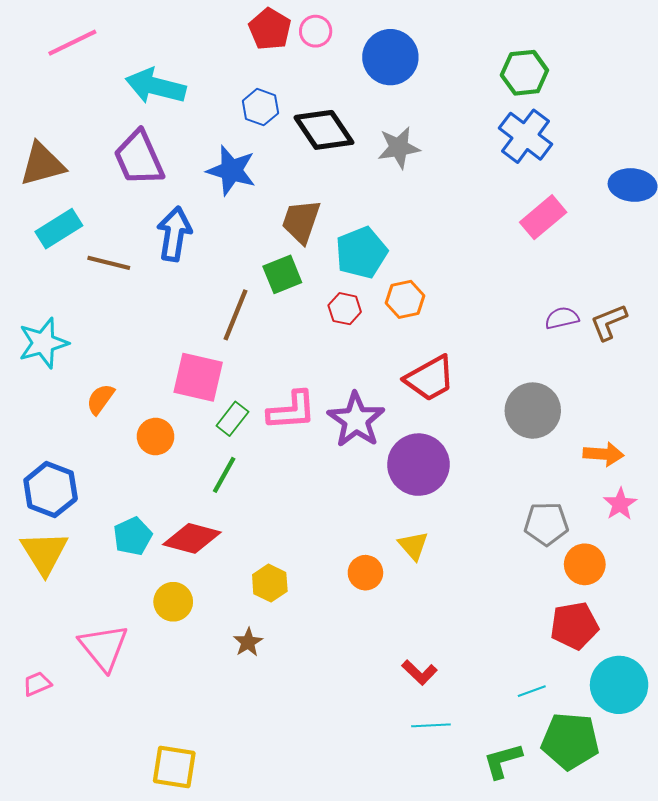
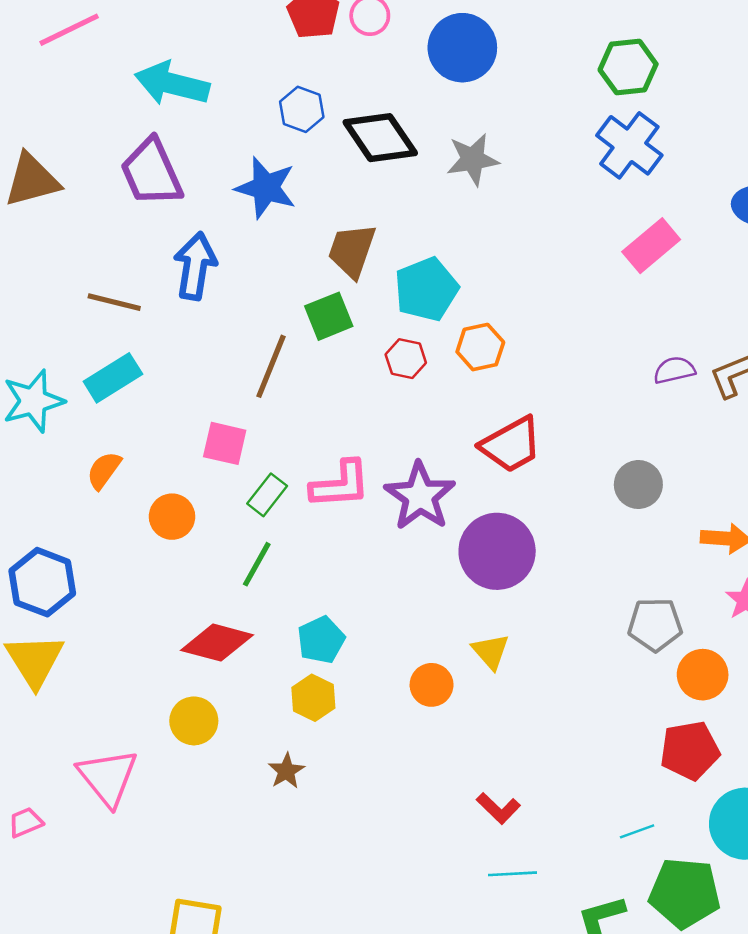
cyan rectangle: (59, 229) -> (113, 378), moved
pink square: (198, 377) -> (225, 443), size x0.7
gray circle: (533, 411) -> (638, 484), size x0.7
cyan pentagon: (133, 536) -> (321, 640), moved

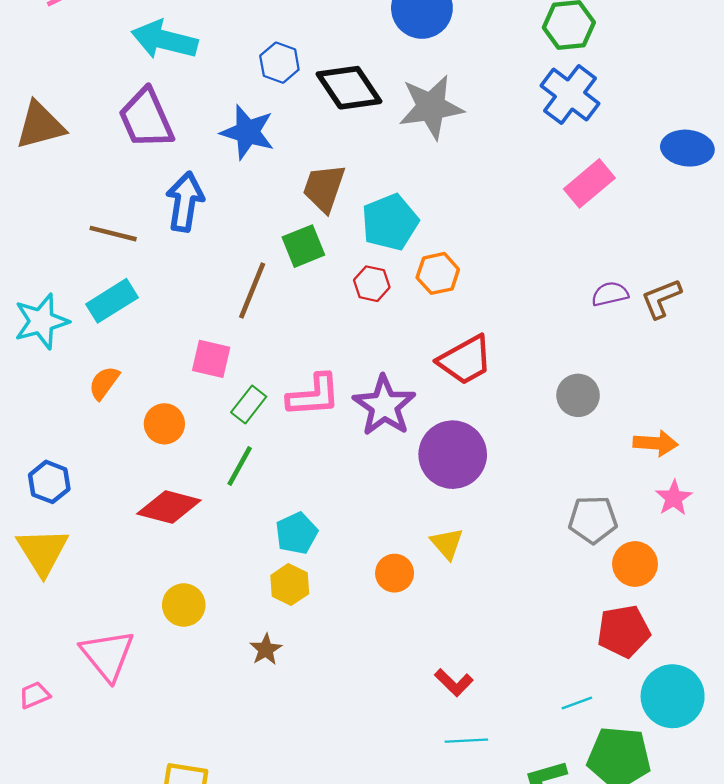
gray star: (473, 159) -> (431, 107), size x1.4
blue hexagon: (42, 582) -> (49, 482), size x0.7
red diamond: (217, 643) -> (169, 507), moved

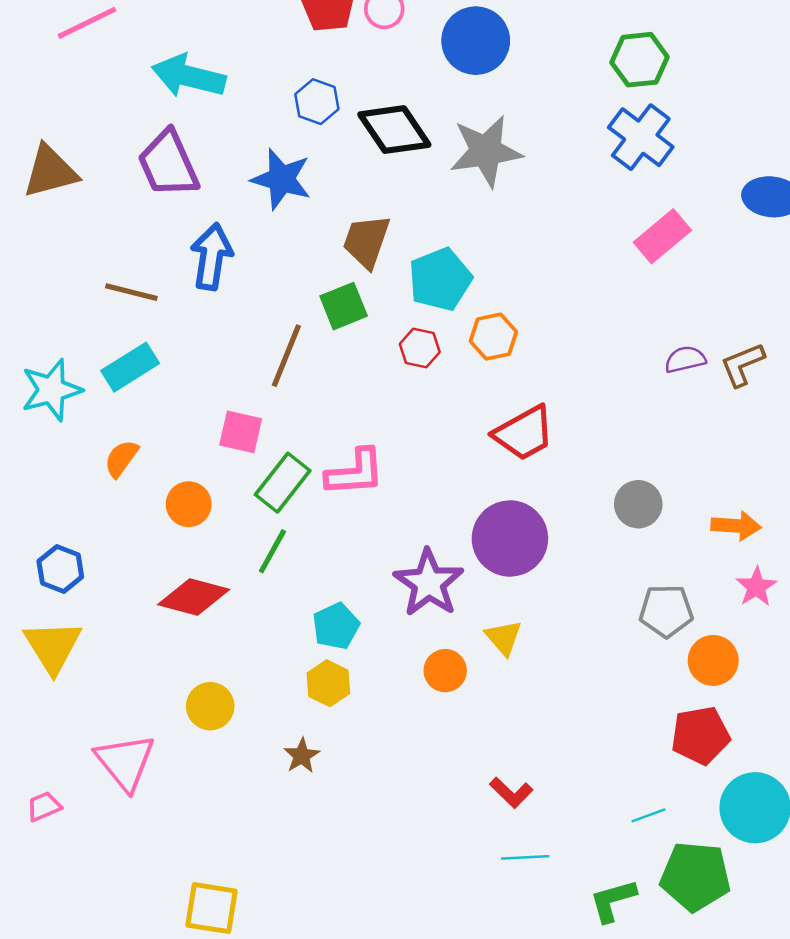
gray circle: (578, 395) -> (638, 504), moved
green rectangle: (249, 404) -> (283, 483), size x1.4
purple star: (384, 406) -> (429, 583), moved

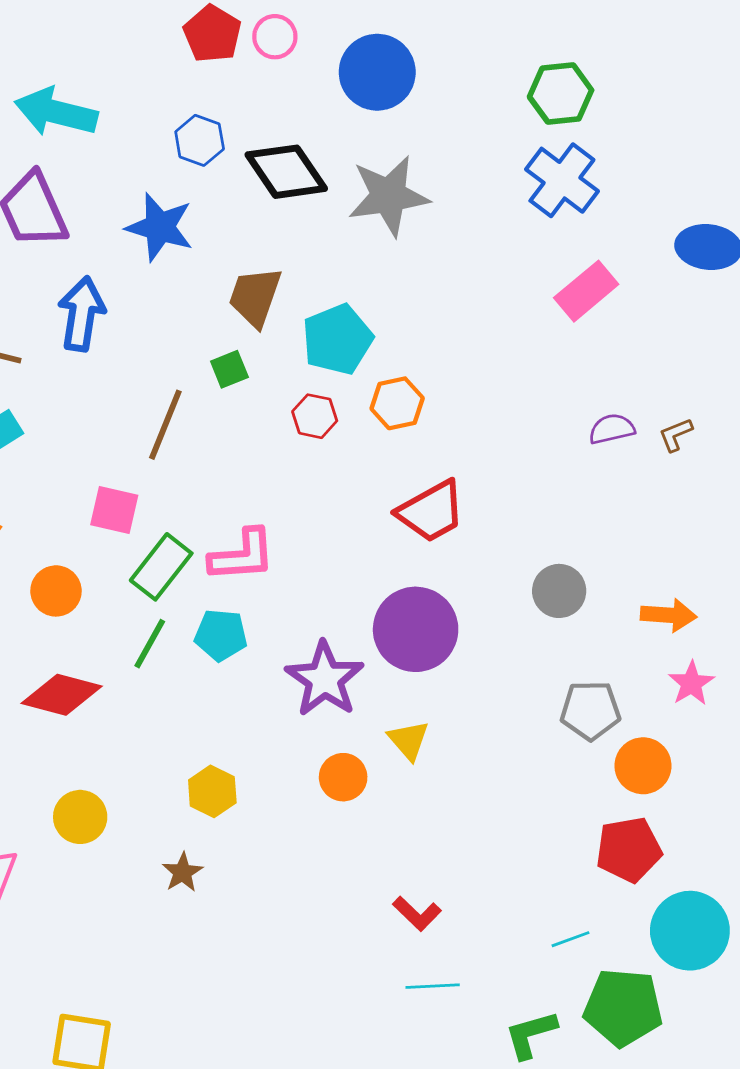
green square: (344, 306) -> (229, 369), size x0.7
brown L-shape: (742, 365) -> (676, 435), size x0.7
cyan pentagon: (336, 626) -> (221, 635), moved, turned 30

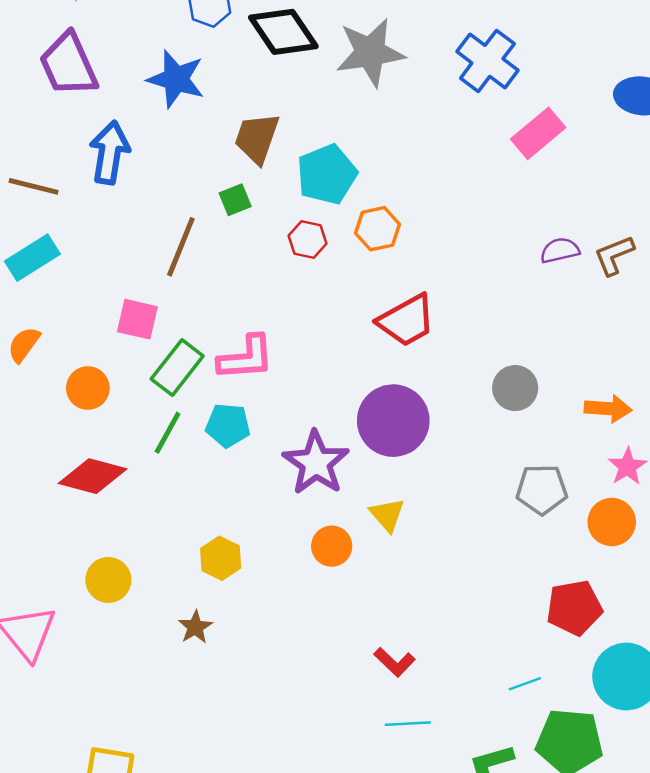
blue cross: (562, 180) -> (487, 61), moved
brown L-shape: (676, 435) -> (614, 255), size x1.4
orange circle: (643, 766) -> (612, 522), moved

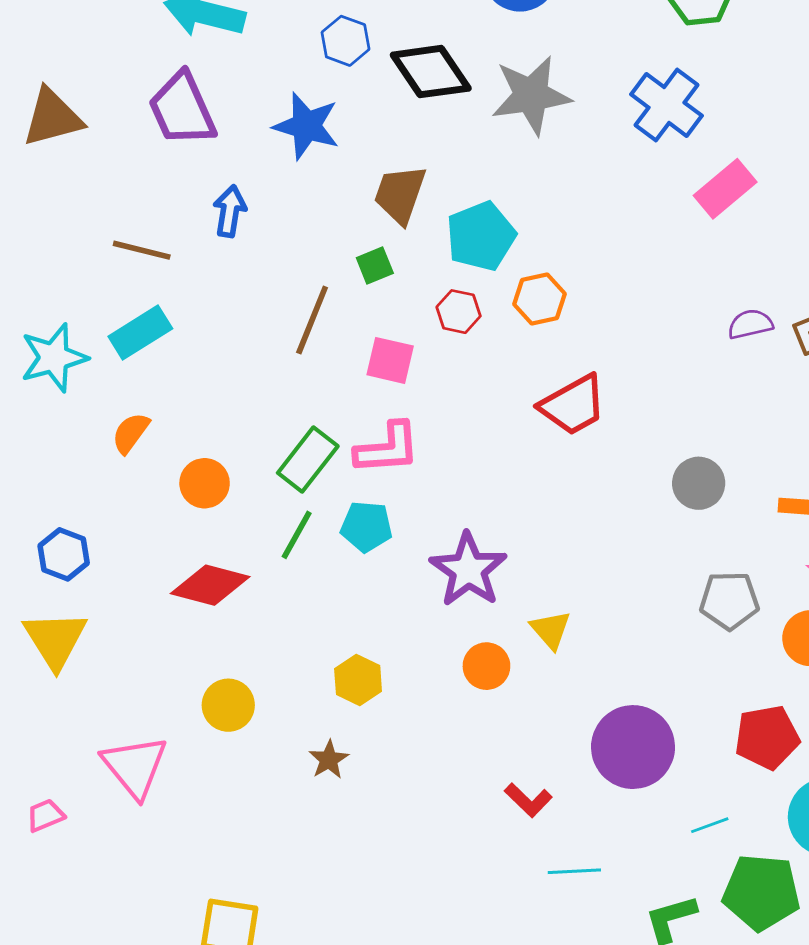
blue arrow: (110, 153) -> (230, 211), size x0.7
pink square: (137, 319) -> (390, 360), moved
purple circle: (393, 421) -> (633, 747), moved
red L-shape: (394, 662) -> (528, 800), moved

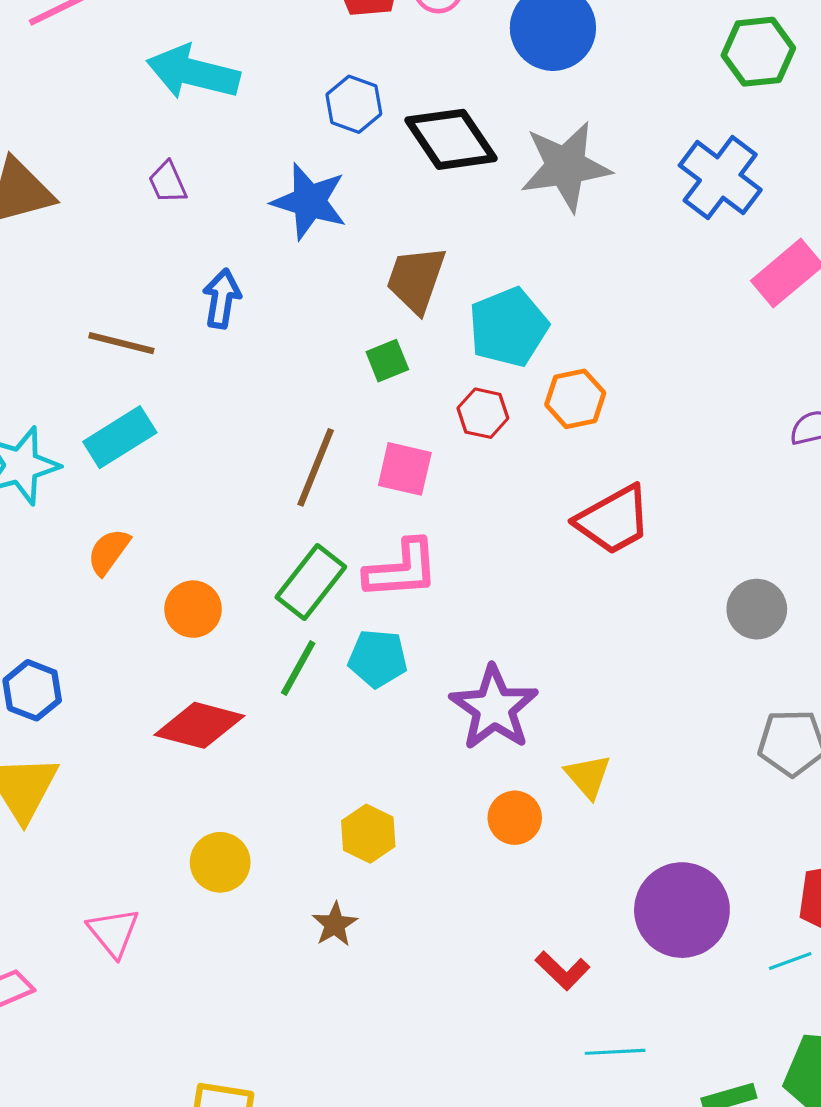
purple trapezoid: (182, 109) -> (168, 182), size x0.5
brown line: (312, 320) -> (316, 467), moved
pink triangle: (135, 767) -> (113, 932), size x0.7
cyan line: (710, 825) -> (790, 961), moved

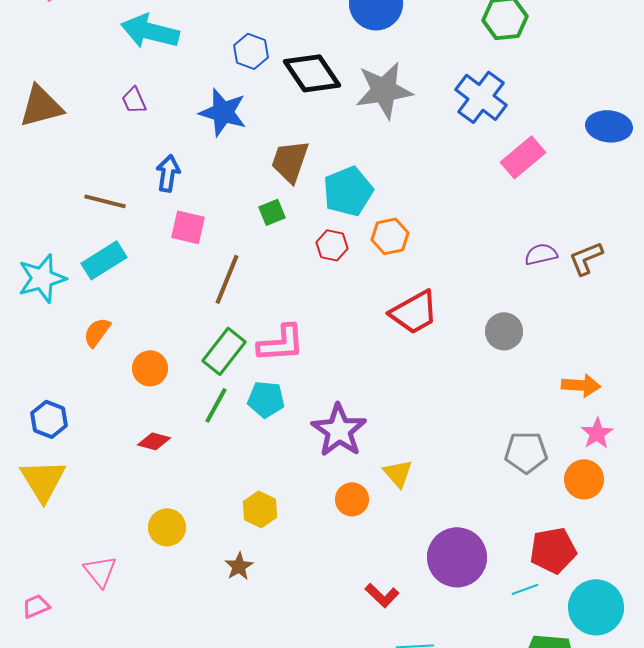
pink square: (405, 469) -> (188, 227), moved
gray circle: (757, 609) -> (504, 331), moved
red diamond: (199, 725) -> (154, 441), size x0.6

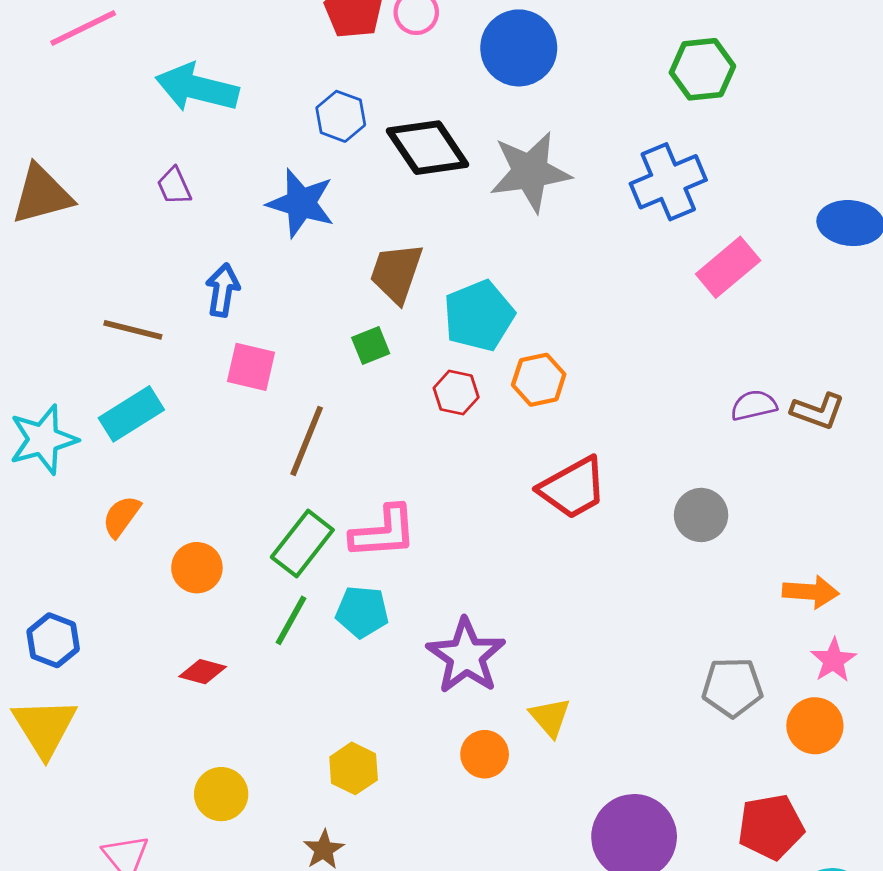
blue cross: (481, 97) -> (668, 182), turned 30
brown L-shape: (586, 258) -> (818, 411), turned -138

